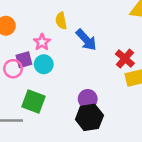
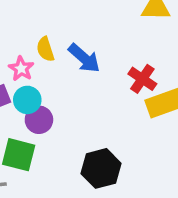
yellow semicircle: (61, 21) -> (45, 49), moved
purple circle: (88, 99) -> (39, 120), moved

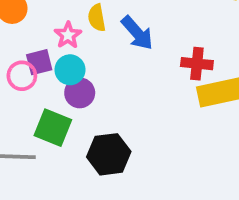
red cross: (142, 79) -> (197, 64), turned -36
black hexagon: (101, 168) -> (109, 154), moved

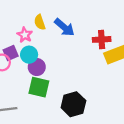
green square: (53, 128) -> (39, 87), moved
black hexagon: (109, 154) -> (73, 104), moved

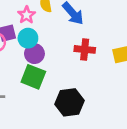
red cross: (102, 39) -> (85, 49), moved

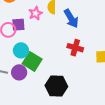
cyan circle: (28, 38) -> (21, 50), moved
purple circle: (34, 54) -> (19, 72), moved

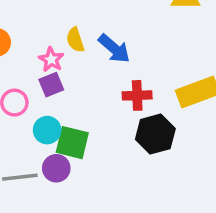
purple square: (18, 25) -> (51, 85), moved
black hexagon: (56, 86) -> (155, 134), moved

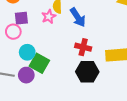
pink star: (51, 60) -> (49, 17), moved
purple square: (51, 85) -> (21, 18), moved

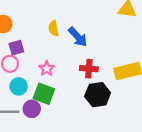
pink star: (49, 17) -> (47, 69), moved
cyan circle: (27, 52) -> (19, 86), moved

